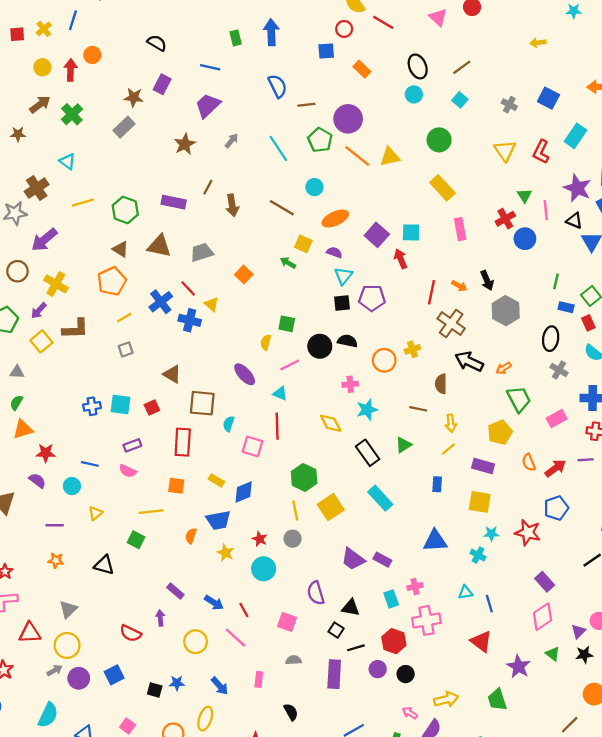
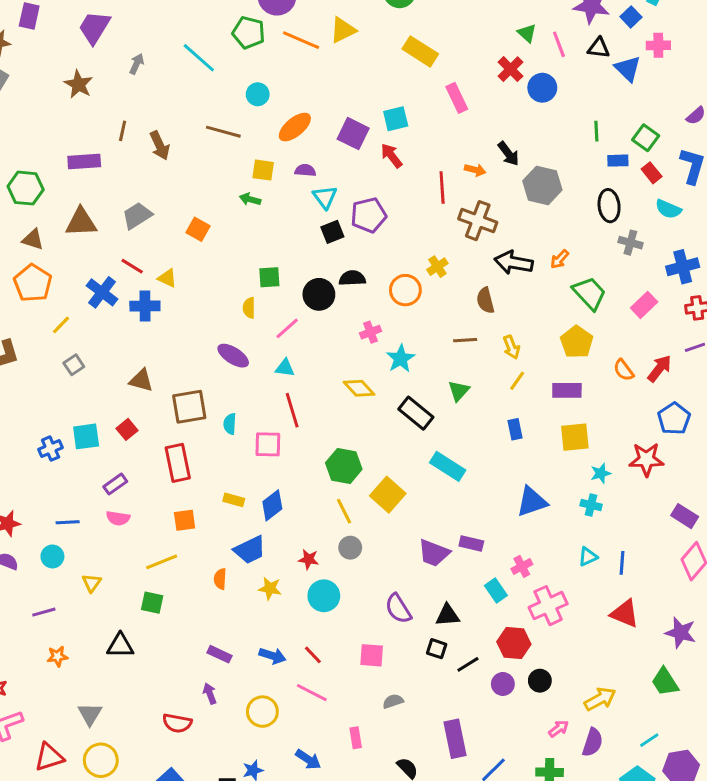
blue line: (489, 604) -> (622, 563), turned 36
purple rectangle: (334, 674) -> (455, 739), moved
pink arrow: (410, 713) -> (559, 729), turned 126

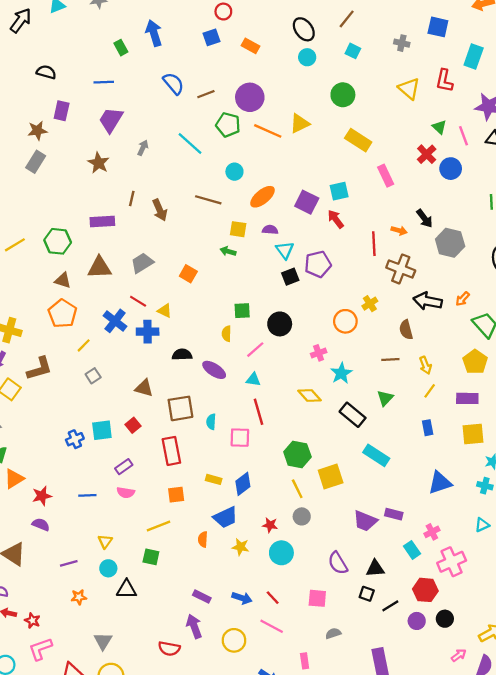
black semicircle: (352, 278) -> (182, 355), moved
yellow square: (388, 495) -> (331, 476), turned 30
cyan circle: (52, 556) -> (108, 568), moved
purple arrow: (210, 693) -> (194, 626), size x1.5

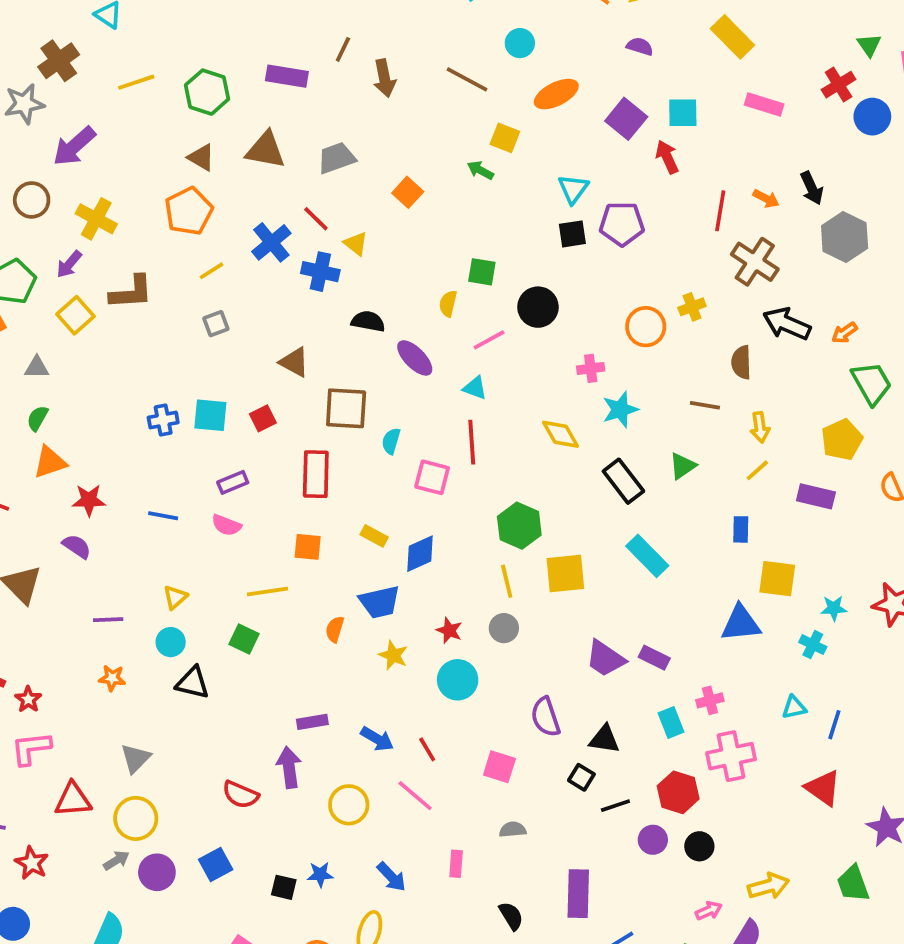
pink rectangle: (386, 176) -> (764, 105), turned -60
purple semicircle: (270, 230) -> (640, 46), moved
yellow square: (473, 434) -> (777, 579), moved
purple rectangle: (202, 597) -> (312, 722), turned -48

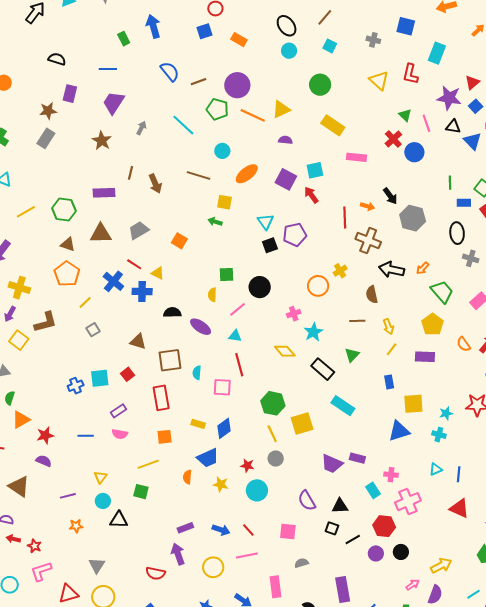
pink cross: (710, 700) -> (391, 475), turned 32
pink line: (415, 796) -> (247, 555), turned -40
pink rectangle: (456, 864) -> (276, 587), size x1.5

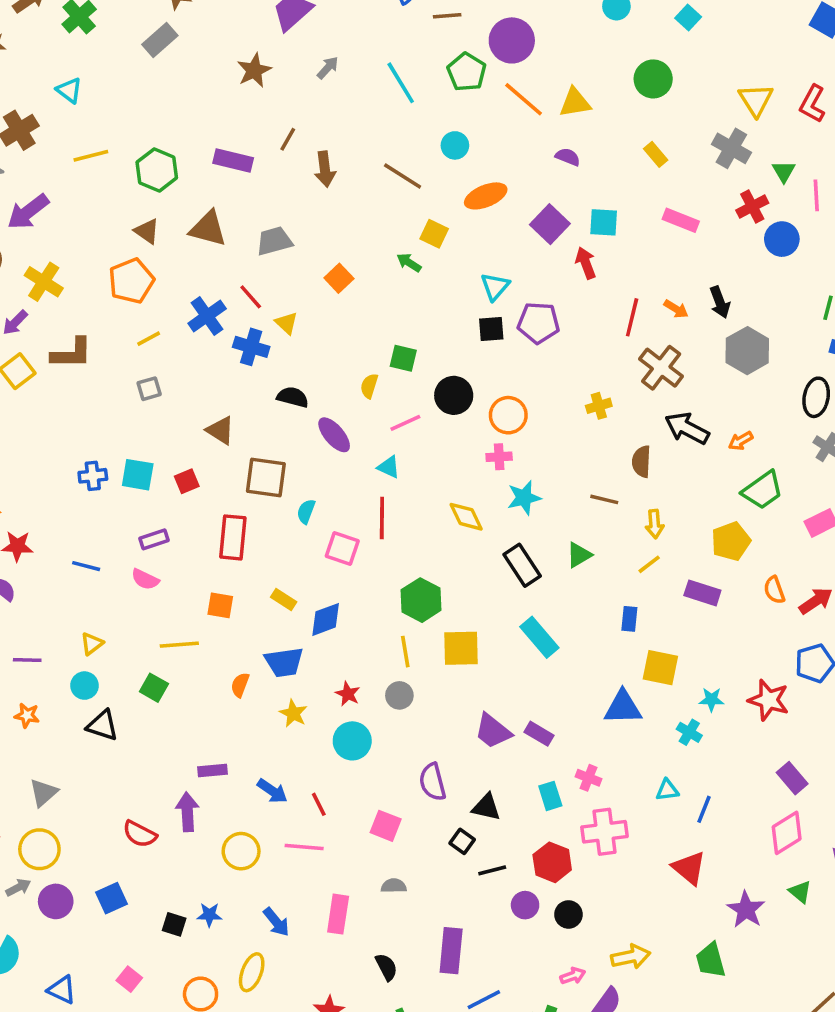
gray cross: (373, 40) -> (731, 148), moved, size x1.5
yellow rectangle: (333, 125) -> (656, 154), size x0.6
orange circle: (318, 286) -> (508, 415), moved
green trapezoid: (442, 292) -> (763, 490), turned 80

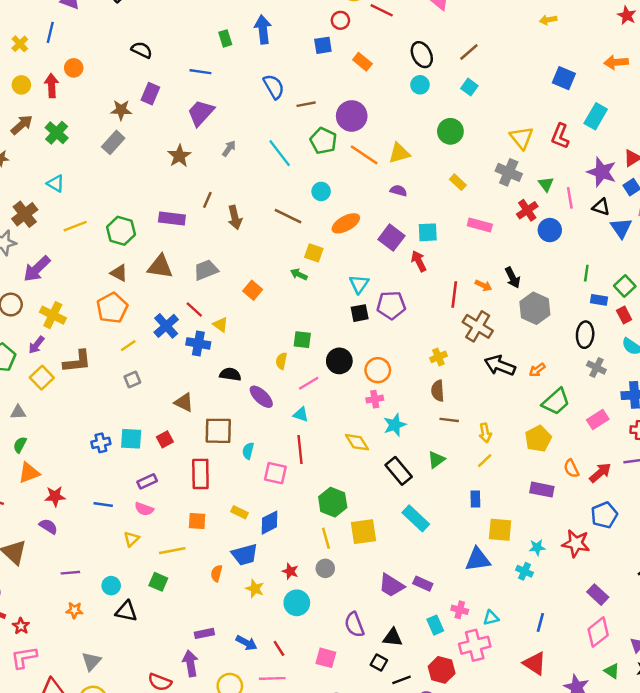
brown semicircle: (641, 462) -> (438, 391), moved
purple rectangle: (702, 593) -> (542, 490), moved
yellow triangle: (92, 644) -> (131, 539), moved
cyan triangle: (667, 790) -> (491, 618), moved

